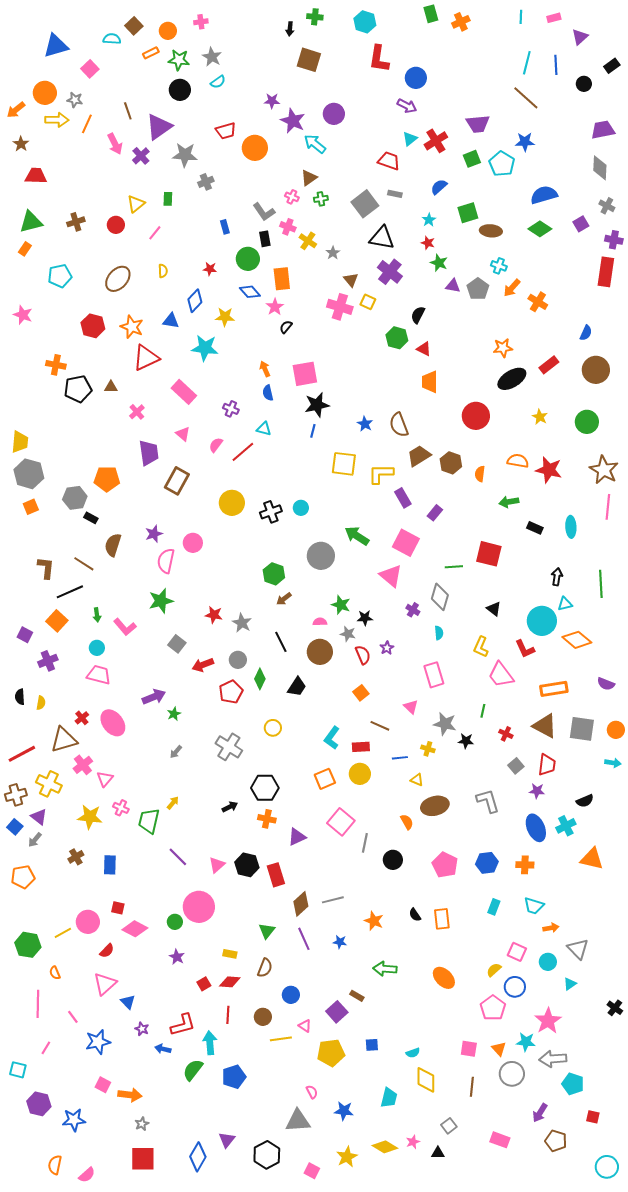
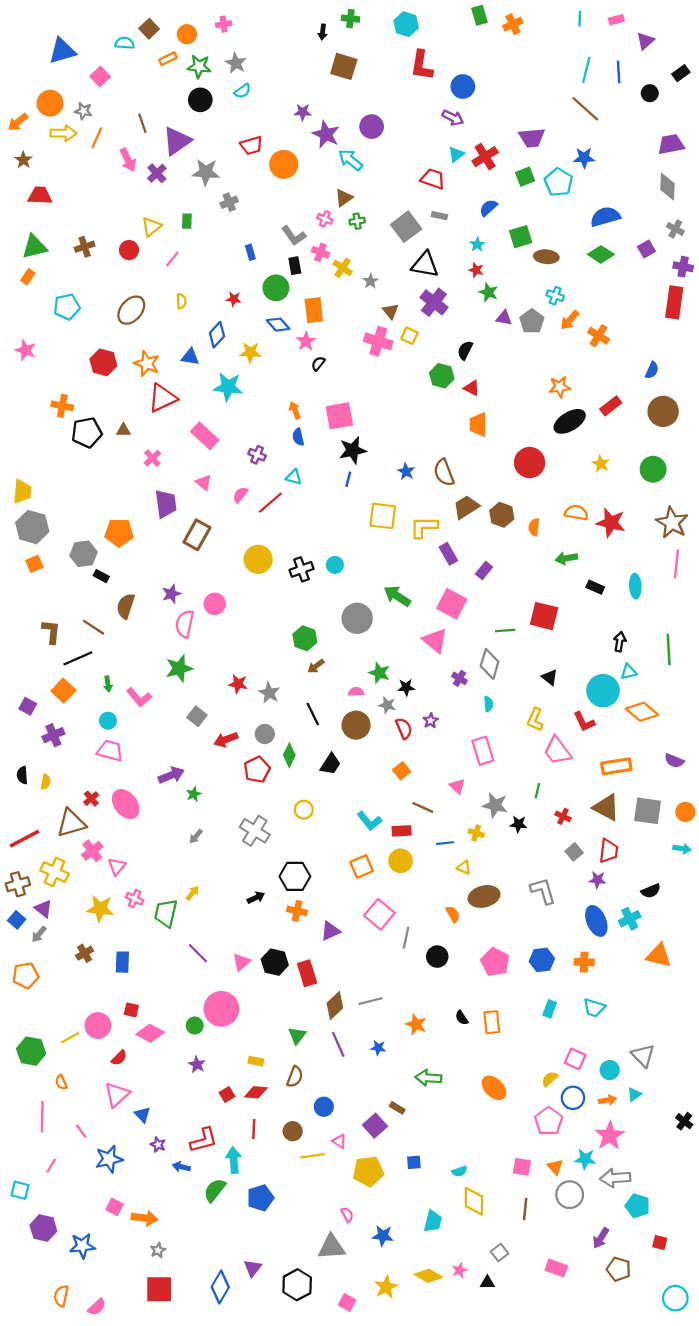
cyan L-shape: (332, 738) -> (369, 821), turned -75
orange arrow: (551, 928) -> (607, 1100), moved

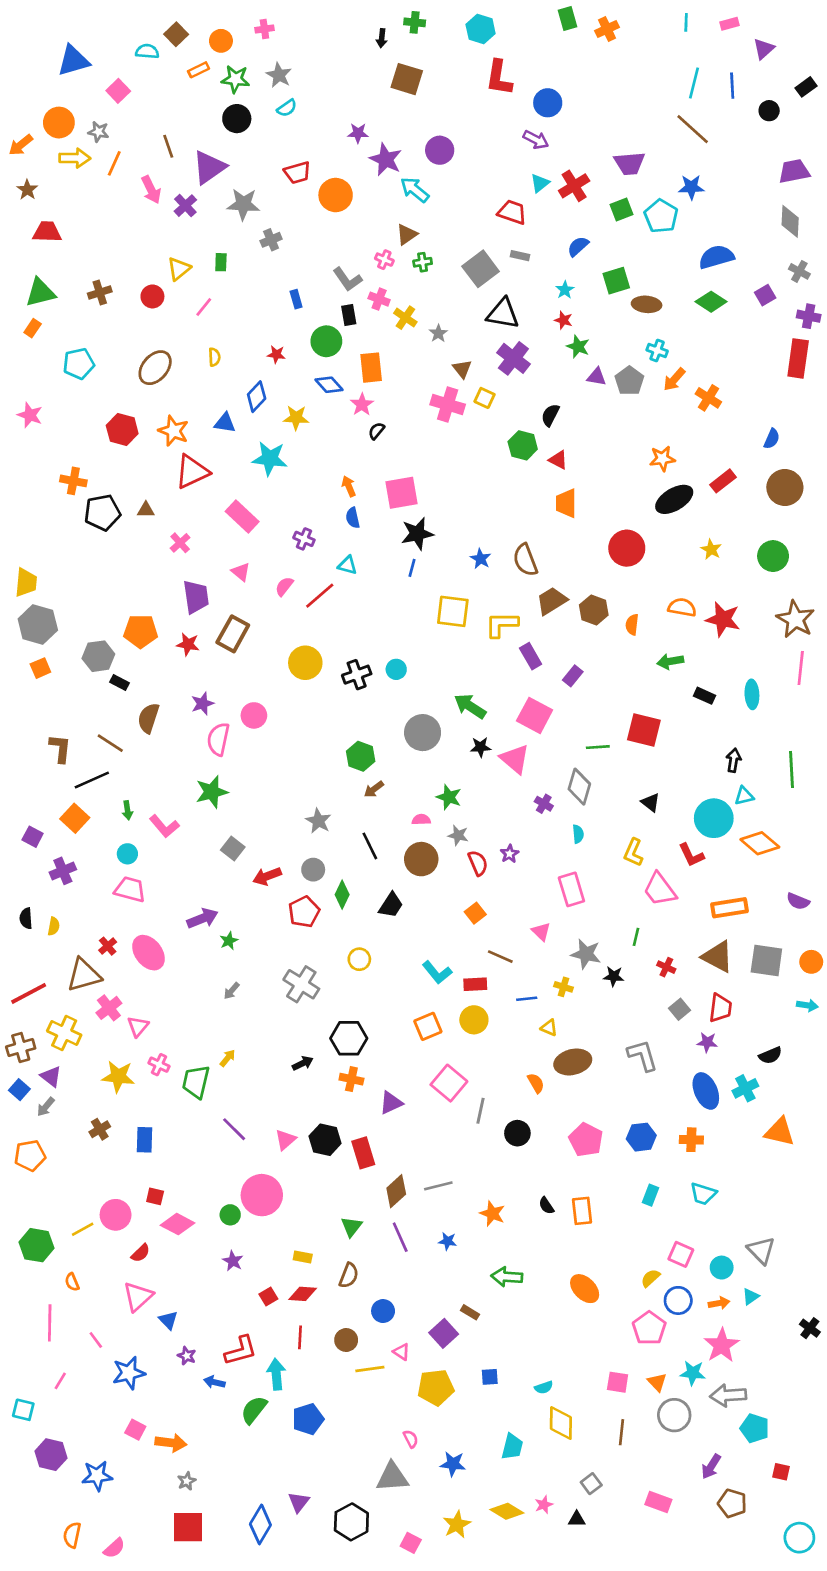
red star: (238, 684) -> (188, 644), moved
black star: (406, 687) -> (481, 747), moved

